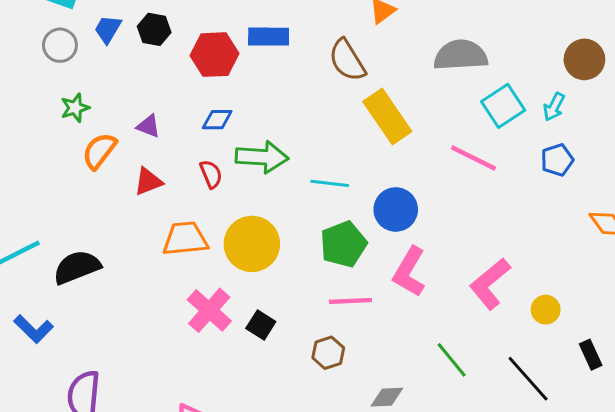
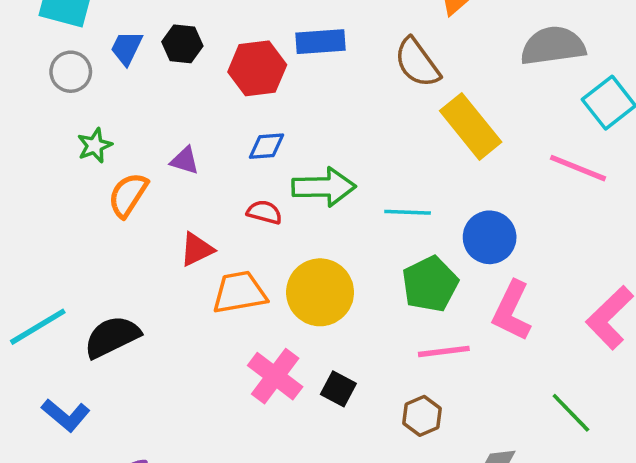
red semicircle: (211, 174) -> (264, 212), turned -48
red triangle: (148, 182) -> (197, 249), moved

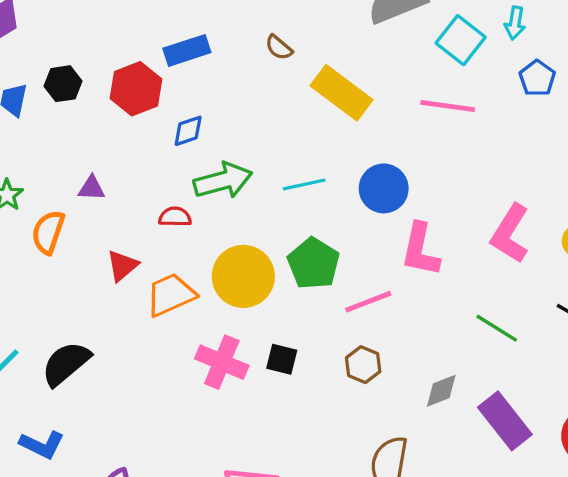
brown semicircle: (417, 63) -> (279, 47), size x0.6
blue diamond: (267, 146) -> (188, 131), moved
green pentagon: (430, 284) -> (313, 263), moved

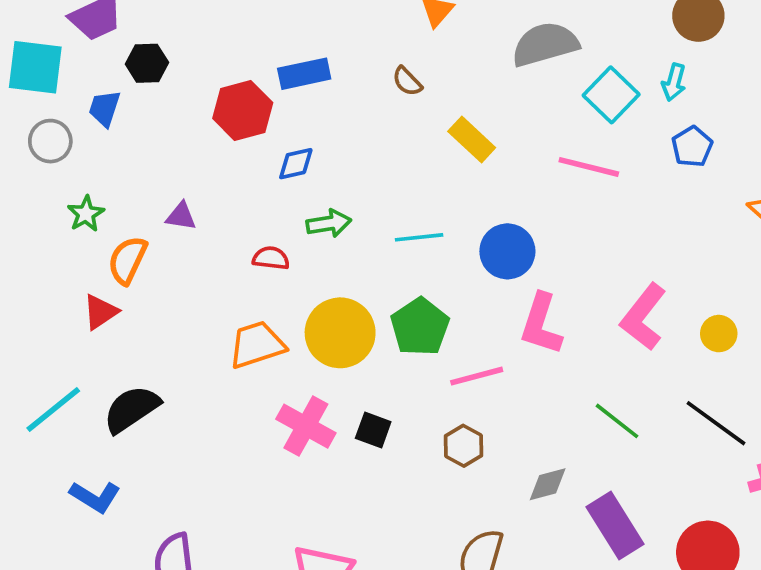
black hexagon: (63, 84) -> (147, 63), moved
yellow rectangle: (341, 93) -> (472, 139), size x0.7
green arrow: (223, 181) -> (329, 223), size x0.7
red triangle: (122, 266) -> (100, 312), moved

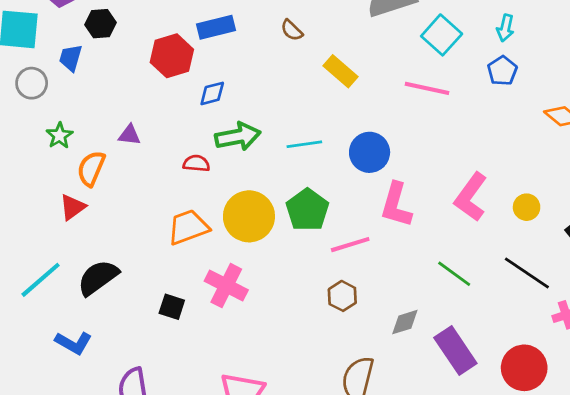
cyan arrow: (674, 82) -> (505, 28), moved
green arrow: (329, 223) -> (238, 136), size x1.4
black square: (373, 430) -> (172, 307), moved

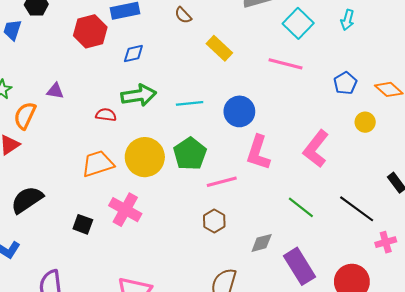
blue pentagon: (502, 71) -> (345, 83), moved
blue diamond: (212, 93) -> (133, 53), moved
yellow circle: (527, 207) -> (365, 122), moved

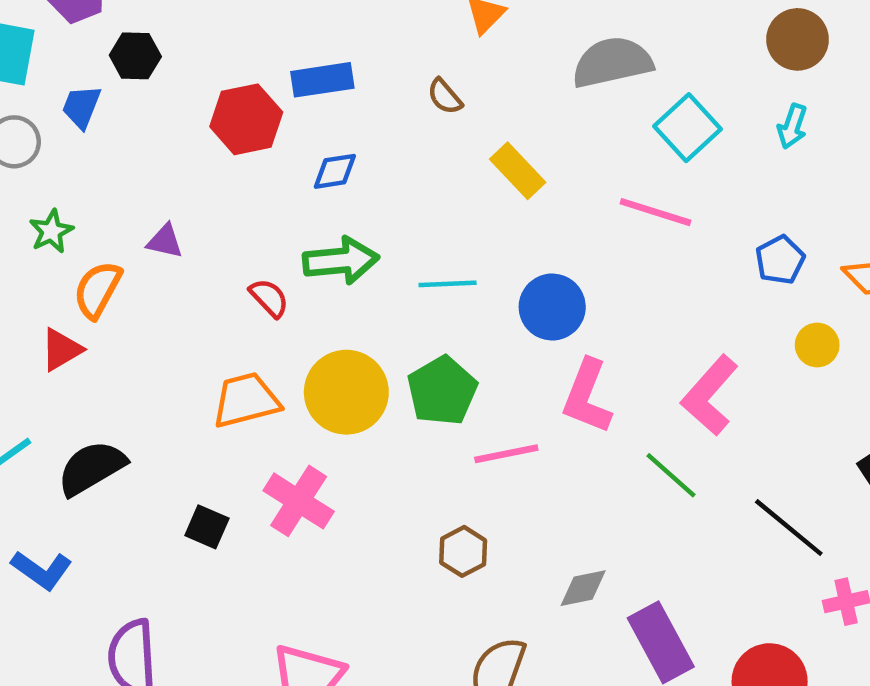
red semicircle: (106, 115) -> (269, 298), turned 36
green line: (301, 207) -> (671, 475), moved
brown hexagon: (214, 221) -> (463, 551), moved

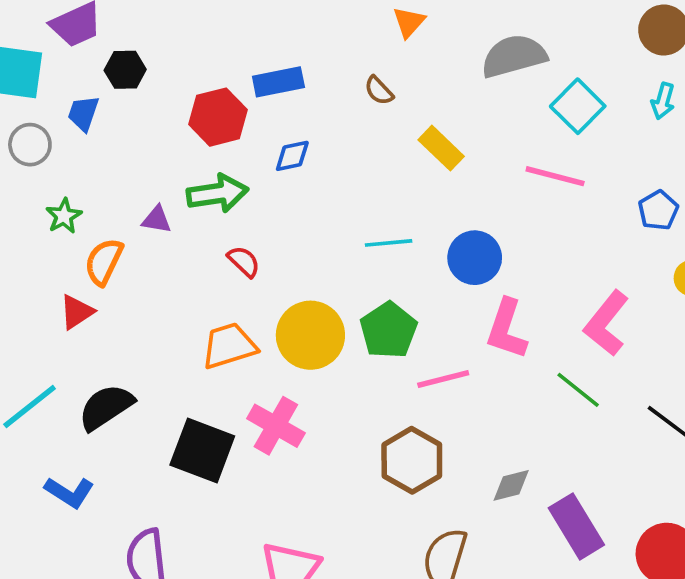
green arrow: (341, 261) -> (217, 193), moved
black square: (207, 527) -> (202, 450), size x1.8
brown hexagon: (463, 551) -> (412, 460), size x1.6

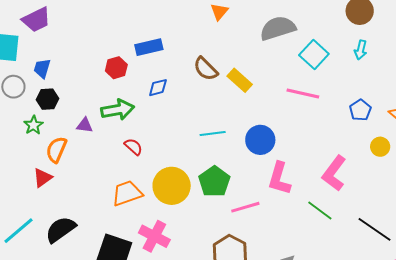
black hexagon: (125, 70) -> (48, 99), moved
brown semicircle: (379, 91) -> (206, 69), moved, size x1.5
red hexagon: (218, 117) -> (116, 68), size x0.7

